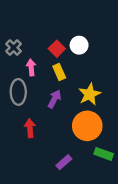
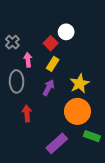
white circle: (79, 45) -> (66, 32), moved
yellow rectangle: (59, 72) -> (53, 64), turned 56
purple rectangle: (64, 162) -> (57, 143), size x1.5

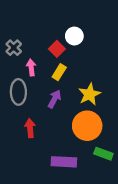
purple rectangle: (57, 143) -> (64, 162), turned 45

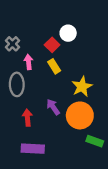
yellow rectangle: (59, 72) -> (54, 66), turned -64
purple arrow: (55, 99) -> (53, 107), moved, turned -63
purple rectangle: (64, 162) -> (33, 149), moved

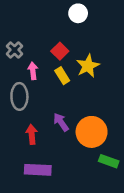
white circle: (68, 33) -> (78, 13), moved
yellow star: (82, 87) -> (88, 66), moved

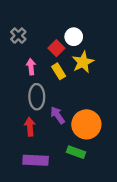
white circle: (78, 13) -> (74, 37), moved
gray cross: (15, 50) -> (18, 36), moved
gray ellipse: (19, 96) -> (37, 97), moved
green rectangle: (109, 161) -> (76, 152), moved

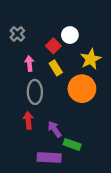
yellow star: (83, 62) -> (91, 59), moved
purple arrow: (58, 115) -> (55, 129), moved
orange circle: (86, 124) -> (82, 89), moved
purple rectangle: (36, 160) -> (49, 158), moved

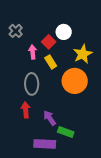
pink arrow: (29, 63) -> (33, 52), moved

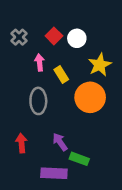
red square: (49, 42) -> (54, 36), moved
red arrow: (26, 110) -> (21, 143), moved

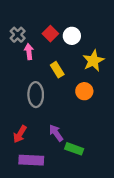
pink arrow: (40, 62) -> (29, 52), moved
orange circle: (90, 97) -> (84, 91), size x0.6
red arrow: (21, 143) -> (20, 134), turned -144
purple rectangle: (54, 173) -> (31, 160), moved

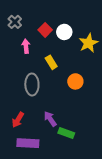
gray cross: (18, 35) -> (15, 22), moved
yellow star: (93, 61) -> (89, 43), moved

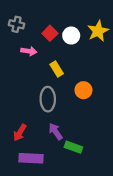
gray cross: (15, 22) -> (17, 24), turned -32
yellow star: (89, 43) -> (98, 31), moved
pink arrow: (26, 46) -> (29, 51), turned 104
gray ellipse: (32, 84) -> (48, 99), moved

